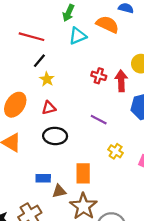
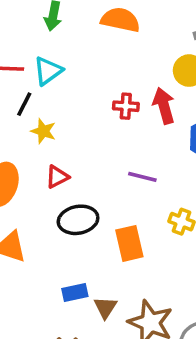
cyan triangle: (78, 36) -> (48, 71), moved
orange rectangle: (83, 173) -> (129, 243), moved
brown triangle: (59, 191) -> (105, 307), turned -32

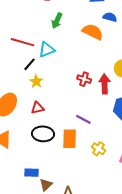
orange rectangle: (129, 243) -> (70, 139), moved

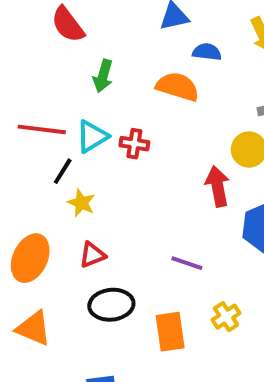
red cross: (84, 79) -> (134, 144), moved
orange rectangle: (70, 139) -> (170, 332), moved
yellow cross: (98, 149) -> (226, 317), turned 32

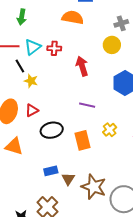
green arrow: (103, 76) -> (22, 17), moved
black line: (63, 171) -> (20, 66), turned -56
red arrow: (218, 186) -> (82, 66), moved
red triangle: (92, 255) -> (32, 110), moved

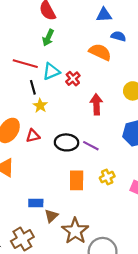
red cross: (54, 48) -> (73, 79), turned 32
black ellipse: (52, 130) -> (67, 142), moved

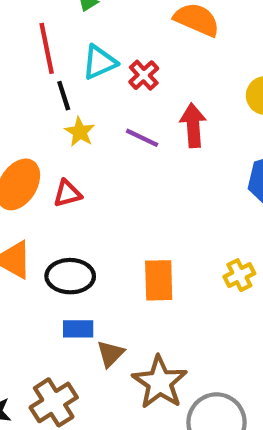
red line: (25, 64) -> (47, 48), turned 65
black ellipse: (67, 142) -> (70, 276), moved
purple line: (91, 146) -> (142, 138), moved
yellow cross: (107, 177) -> (239, 275), moved

